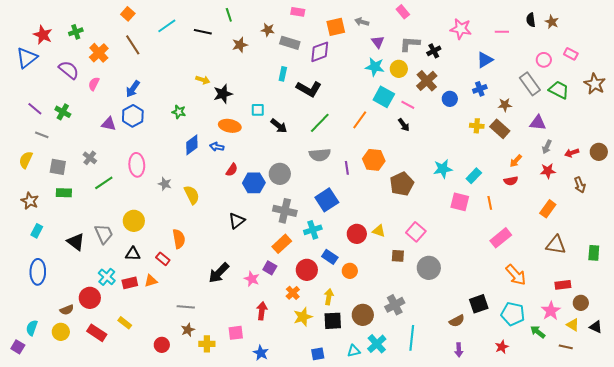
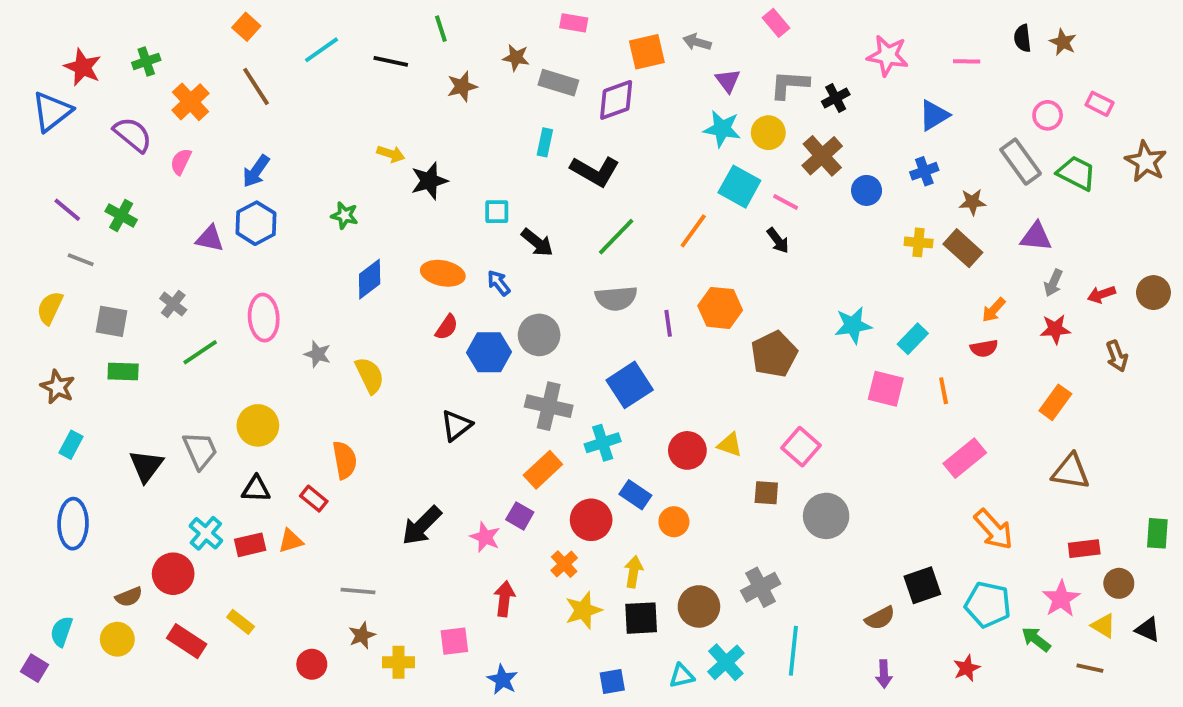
orange ellipse: (230, 126) -> (443, 273), moved
blue arrow: (217, 147) -> (499, 283), moved, turned 40
black triangle: (76, 242) -> (146, 466), turned 30
green rectangle: (594, 253) -> (1157, 533), moved

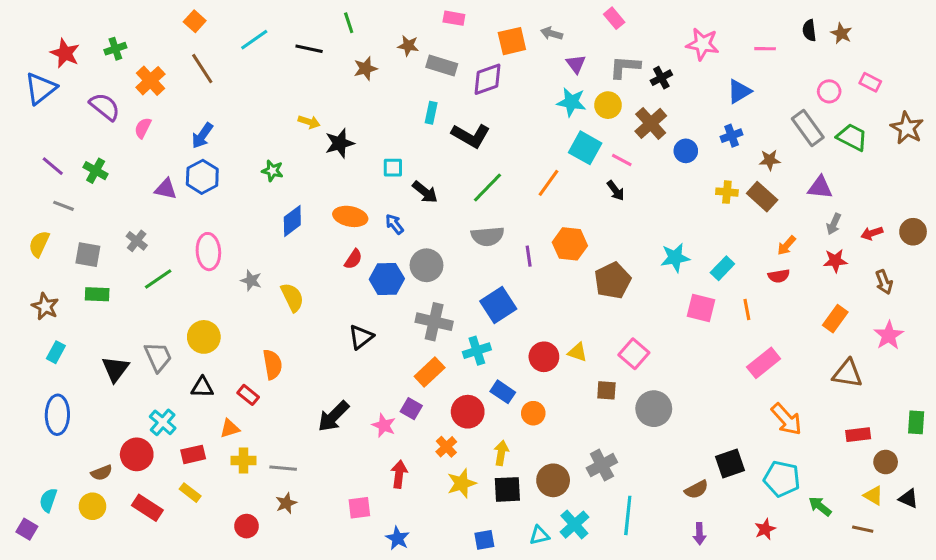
red rectangle: (250, 545) -> (193, 454), moved
pink star: (1061, 599) -> (889, 335), moved
yellow cross: (398, 662) -> (243, 460), moved

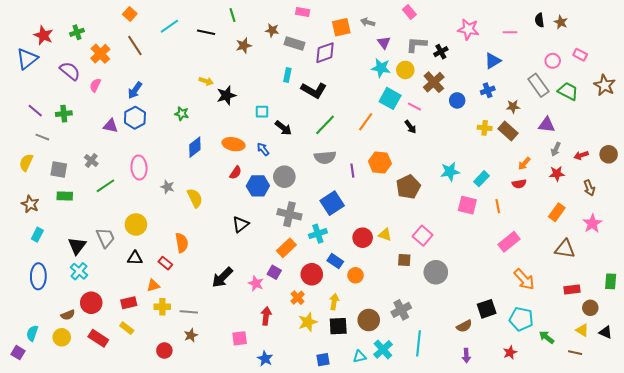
green cross: (96, 171) -> (64, 114), turned -35
cyan cross: (163, 422) -> (79, 271), moved

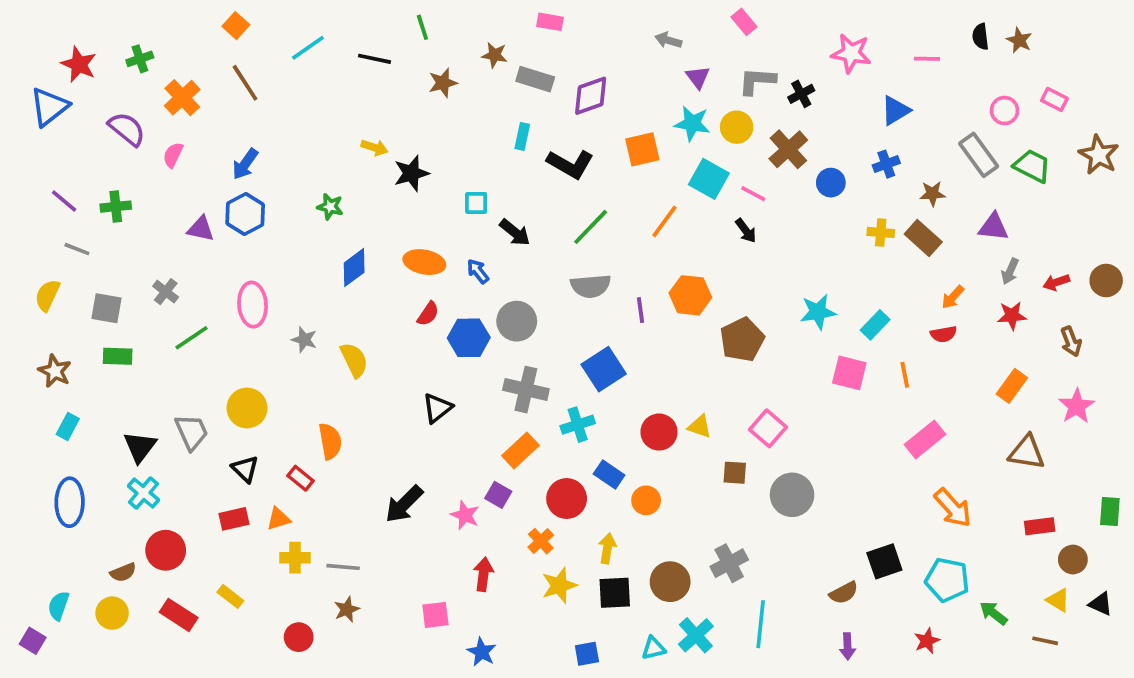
orange square: (341, 27) -> (642, 149), moved
black triangle: (135, 258) -> (245, 469), turned 42
red rectangle: (129, 303) -> (234, 519), moved

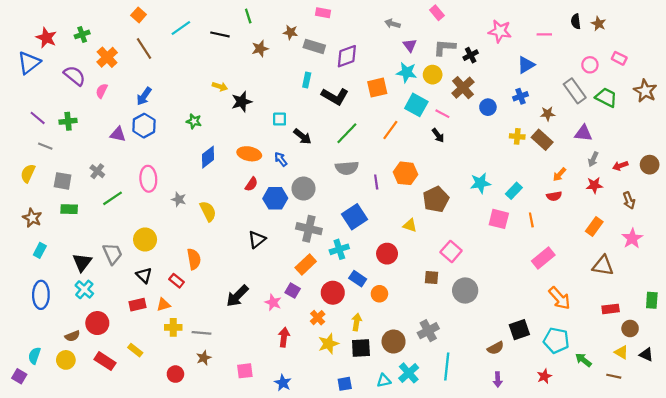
yellow triangle: (700, 426) -> (410, 225), moved
pink square: (435, 615) -> (245, 371), moved

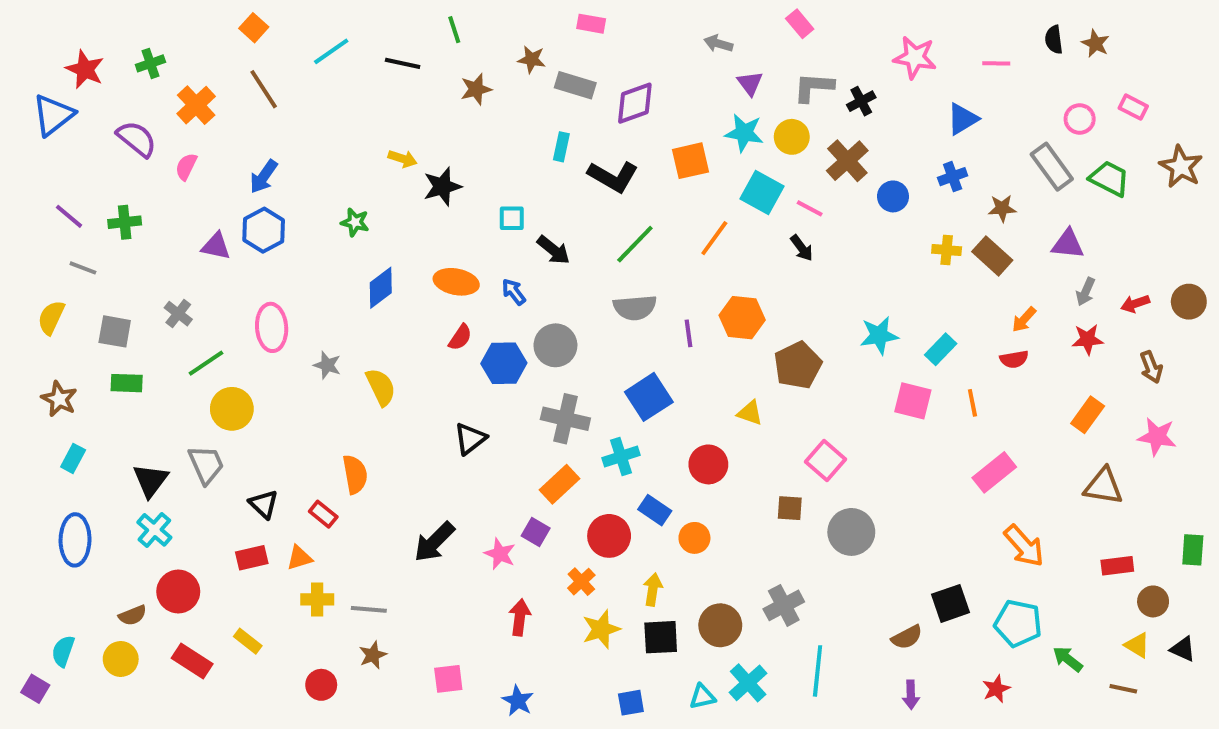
pink star: (632, 238) -> (1157, 437), turned -30
yellow circle: (145, 240) -> (232, 409), moved

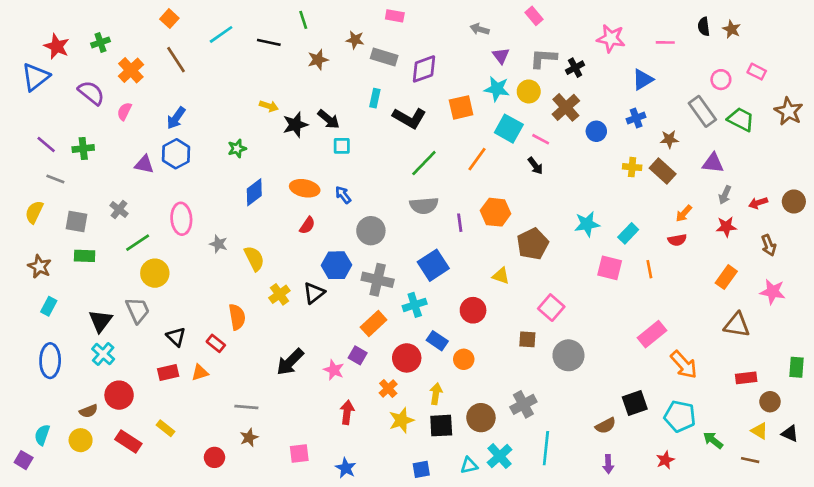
green star: (355, 222) -> (237, 148), turned -30
black arrow: (553, 250) -> (328, 119), moved
blue hexagon: (504, 363) -> (336, 265), moved
pink rectangle: (994, 472) -> (652, 334), moved
yellow cross: (317, 599) -> (279, 294), moved, turned -36

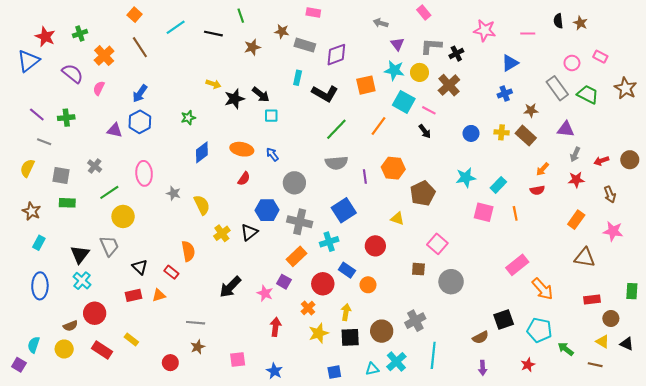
blue circle: (596, 131) -> (471, 133), moved

